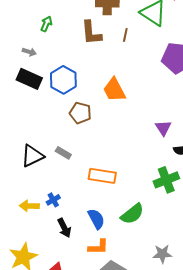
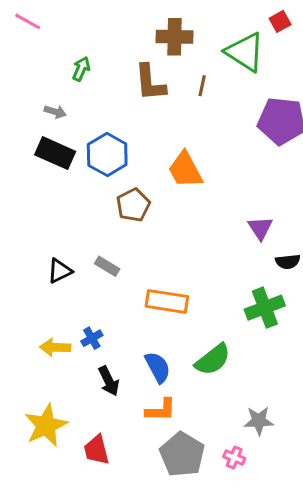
brown pentagon: (80, 113) -> (133, 205), turned 30
black triangle: (32, 156) -> (60, 271), size x0.7

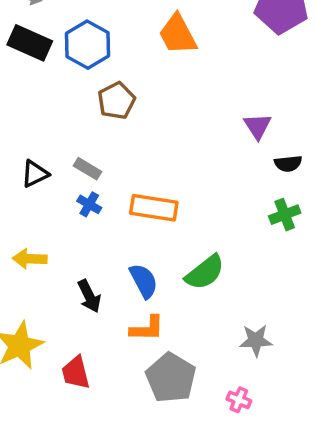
orange trapezoid: (185, 170) -> (178, 34), moved
green cross: (265, 308) -> (285, 215), moved, size x0.7
blue cross: (92, 338) -> (89, 204), moved, turned -30
pink cross: (234, 458) -> (239, 400), moved

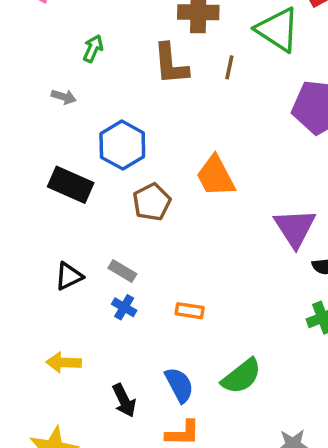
orange trapezoid: (178, 34) -> (216, 176), moved
black rectangle: (30, 43) -> (71, 185), moved
purple triangle: (258, 126) -> (295, 228), size x1.5
orange rectangle: (154, 208) -> (190, 311), size x0.6

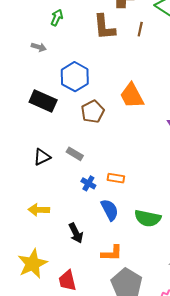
blue cross: (124, 307) -> (88, 183), moved
green semicircle: (241, 376) -> (148, 218), turned 50
blue semicircle: (179, 385) -> (110, 210), moved

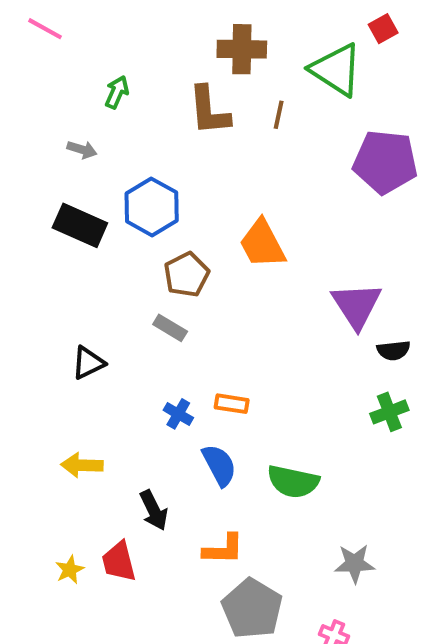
black rectangle: (43, 101) -> (80, 225), moved
gray rectangle: (75, 154) -> (170, 328), moved
yellow star: (33, 264) -> (70, 570), size x0.5
red trapezoid: (67, 281) -> (119, 562), moved

